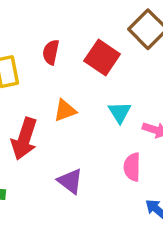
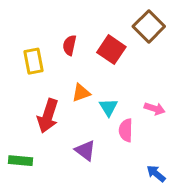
cyan triangle: (120, 112) -> (108, 107), moved
pink semicircle: (132, 167) -> (126, 130), moved

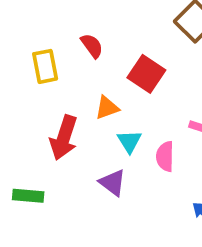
red semicircle: (70, 45) -> (92, 46), turned 132
red square: (111, 50) -> (146, 74), moved
cyan triangle: (108, 107) -> (129, 141), moved

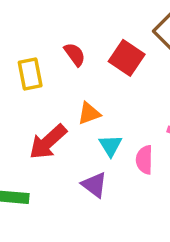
red square: (146, 74) -> (127, 58), moved
red arrow: (64, 138) -> (48, 142), turned 30

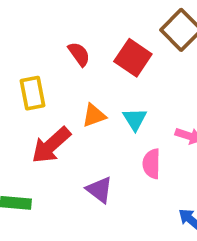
yellow rectangle: (30, 74) -> (33, 93), moved
cyan triangle: (110, 145) -> (135, 119), moved

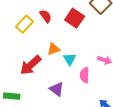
yellow rectangle: (33, 93) -> (25, 24), moved, turned 54
cyan triangle: (135, 119) -> (70, 59), moved

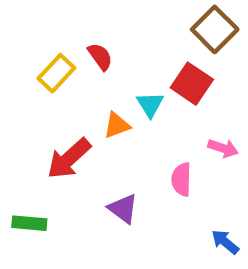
red square: (75, 18) -> (192, 84), moved
cyan triangle: (70, 59) -> (150, 104), moved

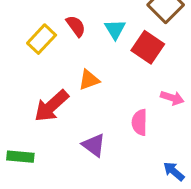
cyan triangle: (150, 104) -> (115, 29), moved

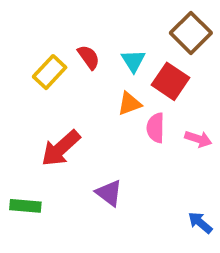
orange triangle: (89, 80) -> (130, 104), moved
pink semicircle: (140, 122) -> (156, 128), moved

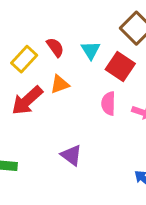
orange triangle: (130, 104) -> (60, 84), moved
red arrow: (61, 148) -> (27, 101), moved

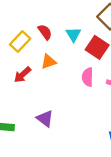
red arrow: (27, 101) -> (22, 75), size x0.7
purple triangle: (71, 155) -> (45, 119), moved

